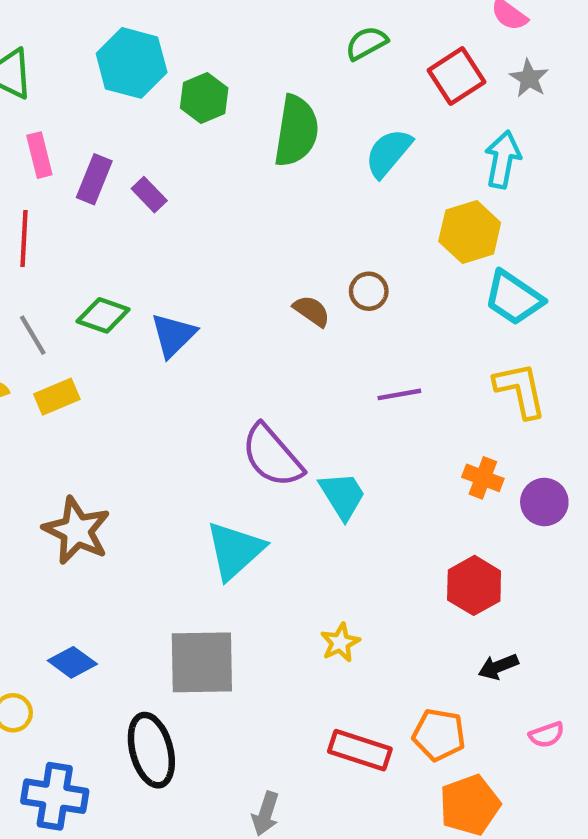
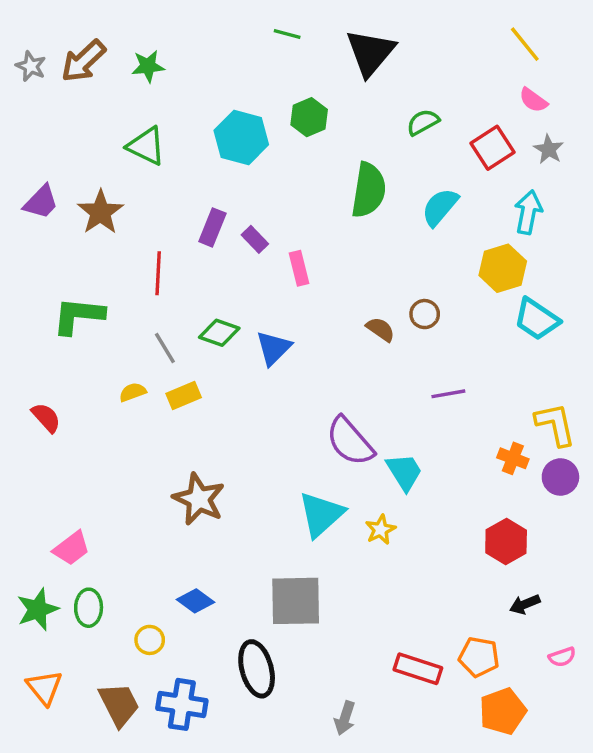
green hexagon: (204, 98) -> (309, 117), moved
pink rectangle: (39, 155) -> (299, 268), moved
yellow L-shape: (520, 390) -> (555, 424), moved
yellow star: (340, 643) -> (380, 530), moved

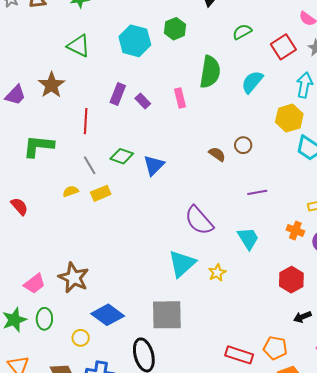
purple trapezoid: (41, 202) -> (15, 95), moved
pink rectangle: (299, 268) -> (180, 98), moved
cyan trapezoid: (404, 472) -> (248, 238), moved
brown star: (199, 499) -> (74, 278), moved
blue diamond: (195, 601) -> (108, 315), size x1.5

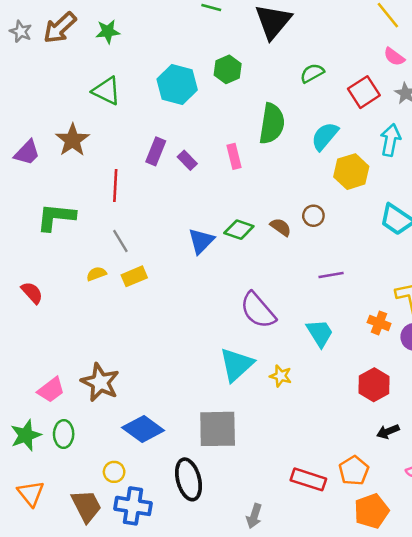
yellow hexagon: (289, 118) -> (351, 172), moved
green diamond: (122, 156) -> (239, 230), moved
yellow star: (217, 273) -> (281, 376), turned -30
yellow circle: (81, 338) -> (114, 472), moved
orange pentagon: (275, 348) -> (354, 471), turned 30

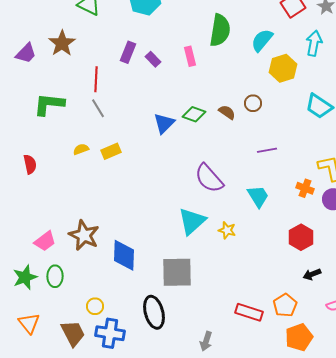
gray line: (120, 241) -> (98, 108), moved
red semicircle: (32, 293) -> (30, 164), turned 30
blue diamond: (143, 429) -> (124, 255), moved, turned 56

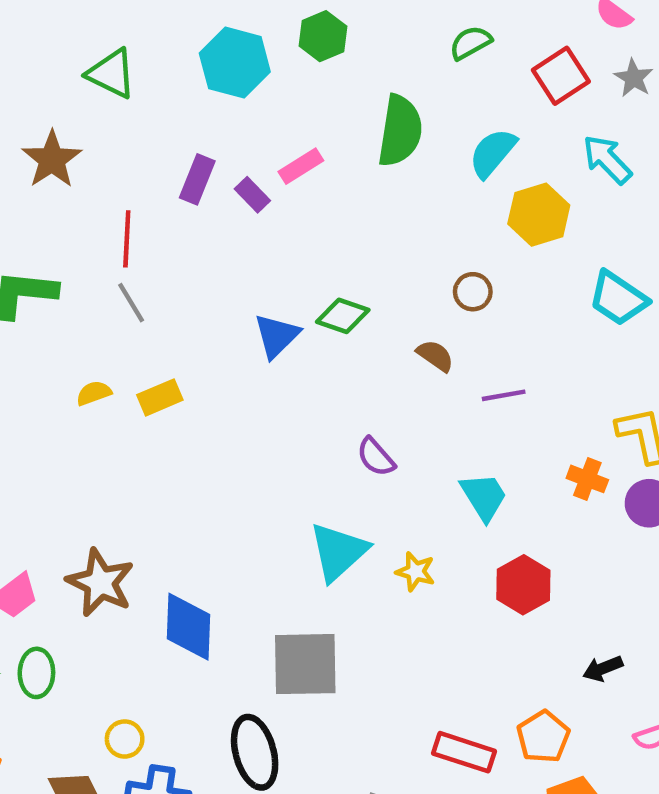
cyan arrow: (314, 43) -> (607, 159), turned -55
pink rectangle: (190, 56) -> (301, 166), moved, turned 72
brown semicircle: (227, 112) -> (435, 356), moved
purple semicircle: (209, 178) -> (376, 457), size x0.6
red hexagon: (301, 237) -> (523, 585), moved

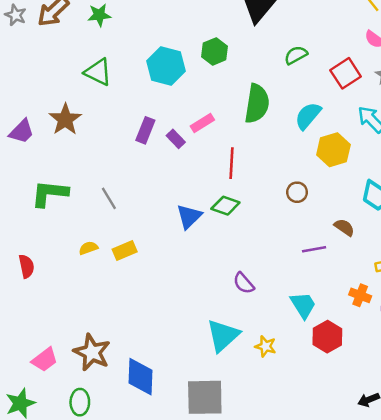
red line: (127, 239) -> (232, 163), moved
brown semicircle: (435, 356) -> (344, 227), moved
red hexagon: (523, 585) -> (327, 337), moved
green ellipse: (36, 673) -> (80, 402), moved

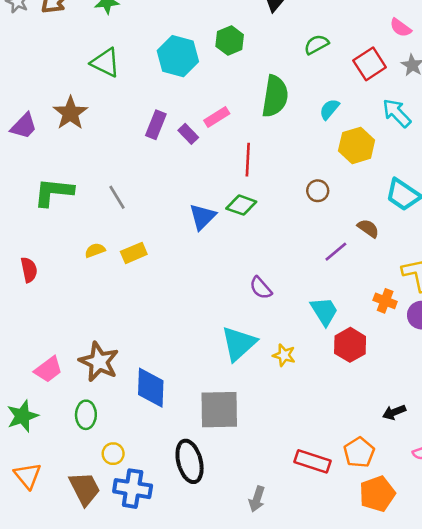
cyan semicircle: (308, 116) -> (329, 109), size x0.7
purple line: (314, 249) -> (336, 252), turned -30

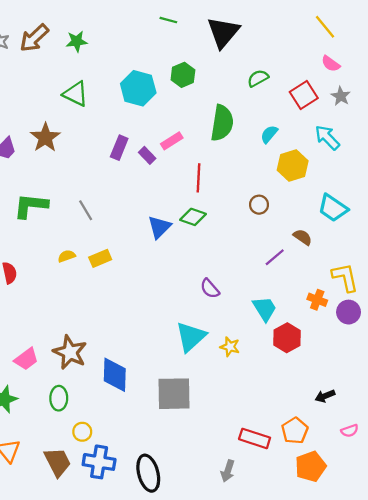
black ellipse: (190, 461) -> (148, 473), moved
gray arrow: (257, 499) -> (228, 471), moved

